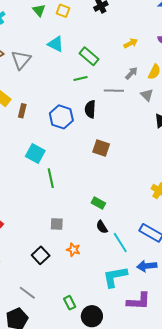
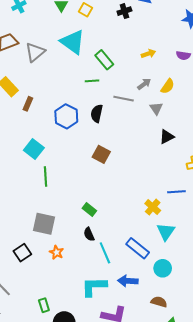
cyan triangle: (56, 44) -> (73, 42), size x1.5
gray square: (57, 224) -> (44, 224), size x1.6

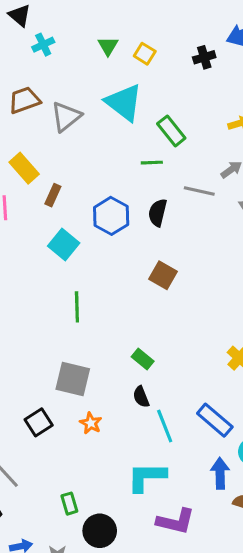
cyan square: (34, 149) -> (64, 244), moved
blue arrow: (128, 281) -> (220, 473), moved, turned 84

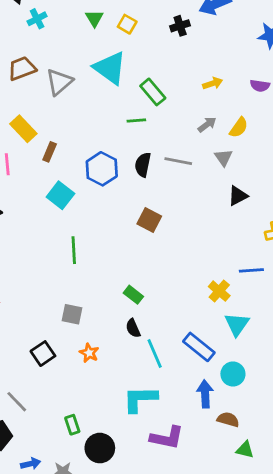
gray line: (199, 191) -> (178, 161), moved
gray square: (73, 379) -> (72, 314), size x0.7

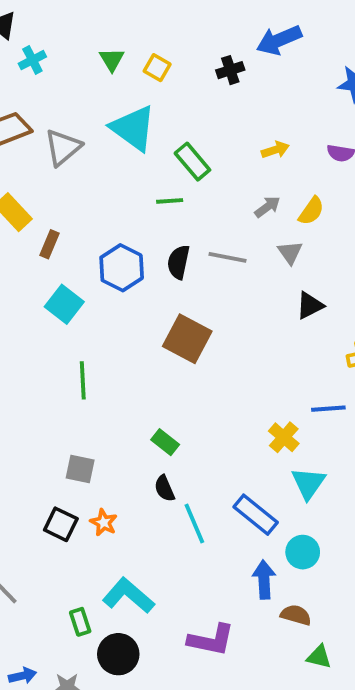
brown square: (149, 220) -> (187, 339), size x1.4
black square: (43, 354) -> (61, 524), moved, turned -30
cyan L-shape: (140, 399) -> (128, 596), moved, turned 42

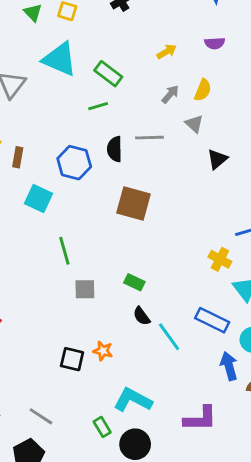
gray square: (80, 469) -> (85, 289), moved

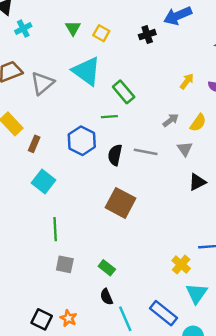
yellow arrow: (167, 52) -> (187, 81), moved, turned -35
blue hexagon: (74, 163) -> (82, 141), moved

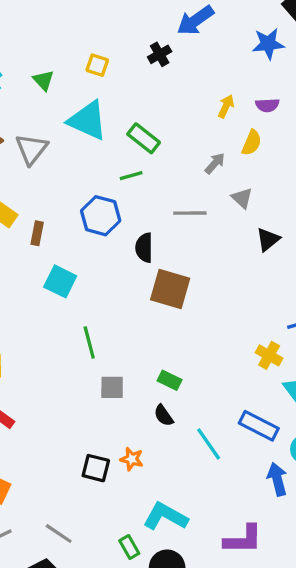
green triangle: (73, 28) -> (44, 80), moved
yellow semicircle: (198, 123) -> (252, 143), moved
black semicircle: (115, 155) -> (144, 248), moved
black semicircle: (106, 297) -> (164, 415), moved

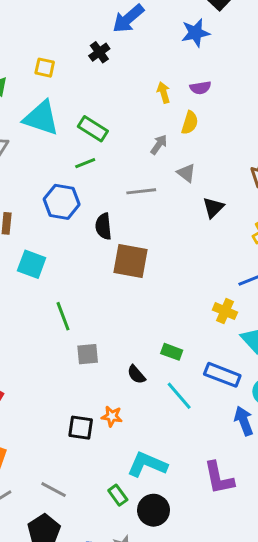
yellow arrow: (226, 106) -> (163, 93), turned -36
green rectangle: (170, 380) -> (172, 352), moved
purple L-shape: (243, 539) -> (219, 478), turned 84

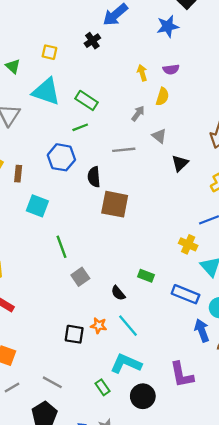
gray square: (88, 354) -> (80, 277), turned -30
cyan line: (179, 396) -> (128, 326), moved
black circle: (154, 510) -> (143, 396), moved

